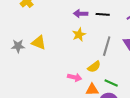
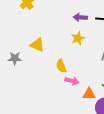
gray star: (18, 46) -> (15, 58), moved
yellow semicircle: (94, 67) -> (61, 66), moved, turned 104

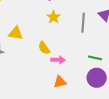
orange triangle: (89, 94) -> (60, 82), moved

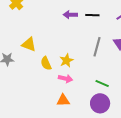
yellow star: (53, 17) -> (66, 61), moved
yellow semicircle: (44, 48) -> (46, 63), moved

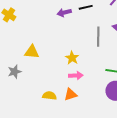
yellow semicircle: (46, 63) -> (49, 96), moved, turned 136
orange triangle: (63, 100) -> (71, 95), moved

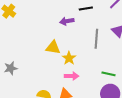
purple arrow: (64, 13) -> (67, 21), moved
yellow triangle: (32, 52) -> (53, 47), moved

